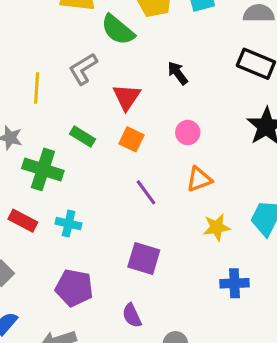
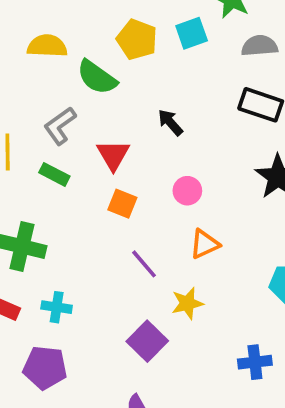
green rectangle: (83, 137) -> (54, 174), moved
yellow star: (217, 227) -> (187, 303), moved
purple square: (144, 258) -> (147, 341), turned 32
purple pentagon: (74, 288) -> (45, 368), moved

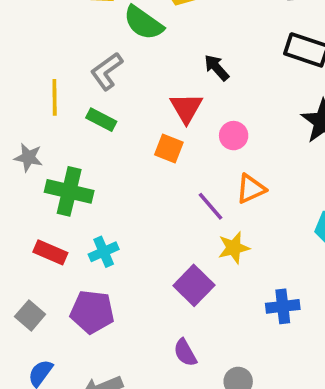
red triangle: (113, 155) -> (186, 108), moved
purple line: (144, 264) -> (211, 206), moved
cyan cross: (57, 307) -> (104, 252), turned -32
blue cross: (255, 362) -> (283, 306), moved

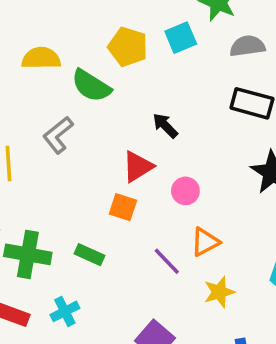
red triangle: (186, 108) -> (138, 167), turned 32
green rectangle: (101, 120) -> (89, 255), moved
yellow star: (234, 248) -> (219, 292), moved

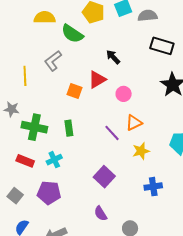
gray semicircle: (247, 46) -> (147, 16), moved
orange square: (123, 207) -> (75, 91), moved
green rectangle: (89, 255) -> (69, 128), turned 56

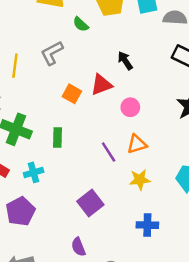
green semicircle: (72, 34) -> (81, 24), size x0.6
purple pentagon: (49, 193) -> (20, 211), turned 30

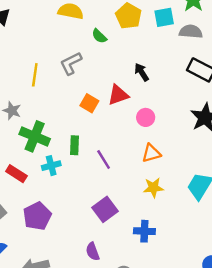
purple line: (109, 152) -> (104, 160), moved
cyan cross: (34, 172) -> (51, 166), moved
blue cross: (147, 225) -> (144, 231), moved

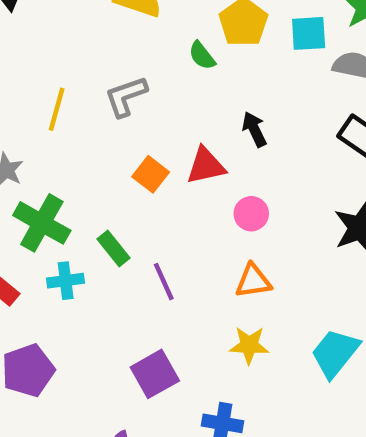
green semicircle: (99, 36) -> (202, 56), moved
green rectangle: (75, 145) -> (113, 248), turned -48

